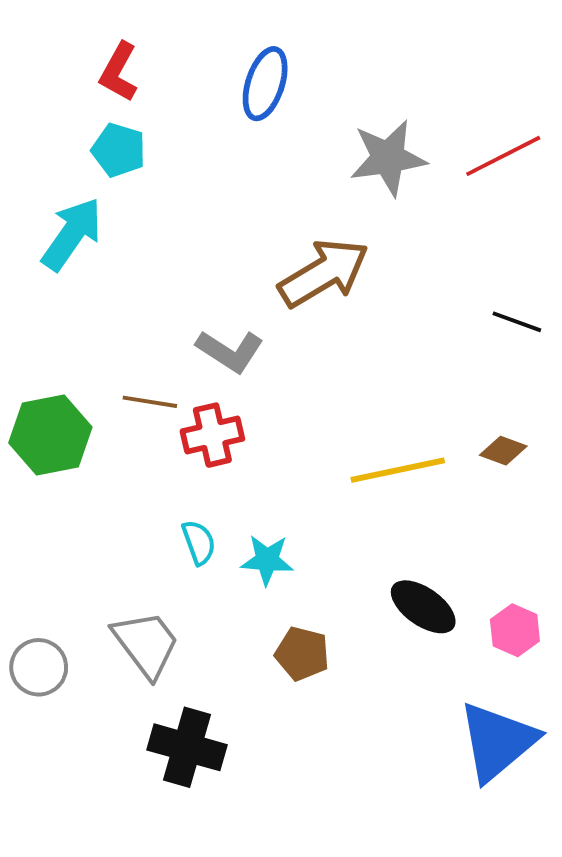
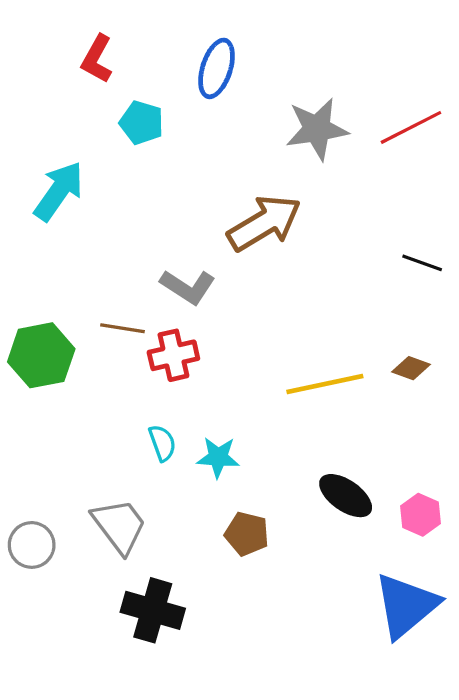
cyan pentagon: (119, 150) -> (142, 123), moved

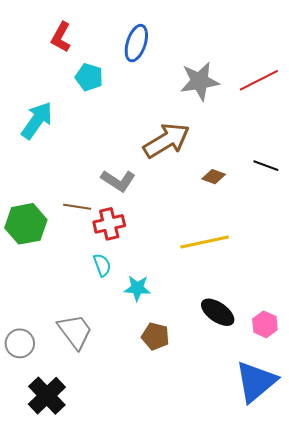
brown diamond: (411, 368) -> (214, 177), moved
cyan semicircle: (162, 443) -> (102, 265), moved
black cross: (153, 610) -> (47, 396), moved, turned 30

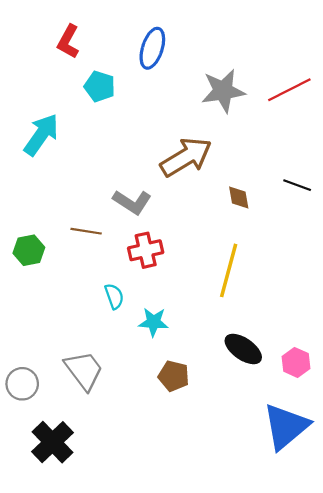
brown diamond: (214, 177) -> (239, 198), turned 60
green hexagon: (26, 224) -> (29, 250), size x0.7
red cross: (109, 224) -> (146, 250), moved
yellow line: (205, 242) -> (229, 270), turned -63

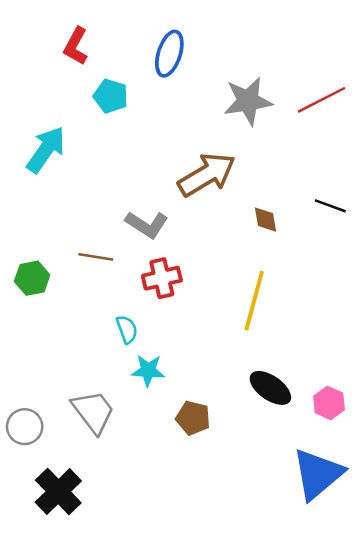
cyan star: (153, 322) -> (148, 370), moved

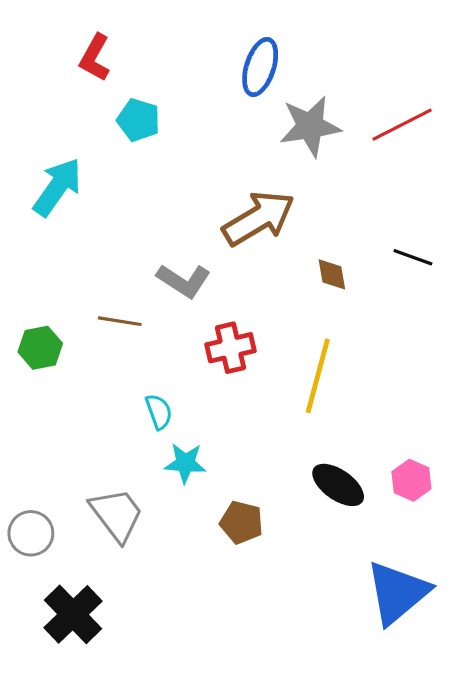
blue ellipse: (169, 54) -> (260, 67), moved
red cross: (162, 278) -> (231, 348), moved
pink hexagon: (329, 403) -> (411, 480), moved

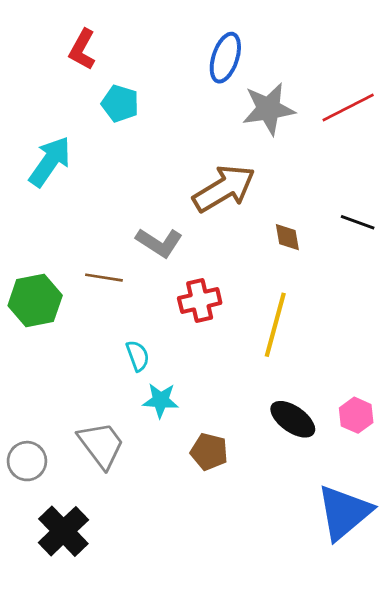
green hexagon: (40, 348) -> (35, 301), size x1.4

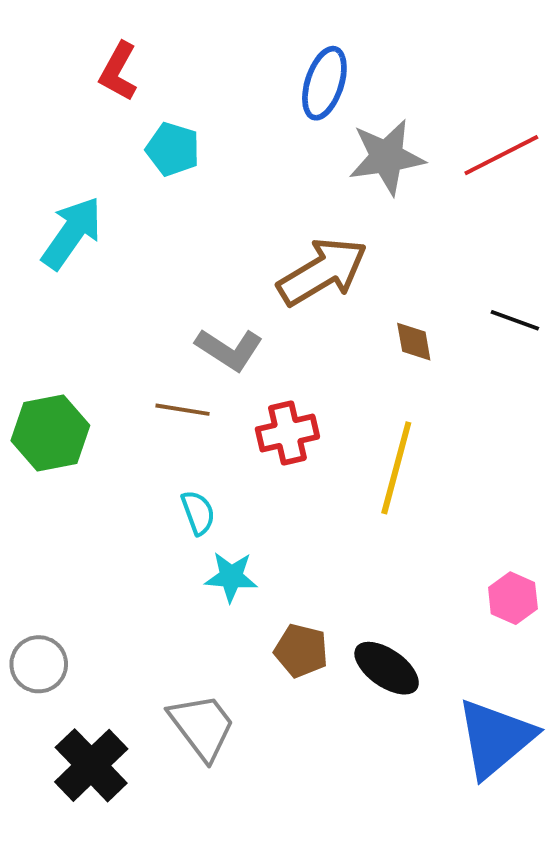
brown line: (104, 278) -> (183, 410), moved
black ellipse: (293, 419) -> (387, 668), moved
gray trapezoid: (101, 445) -> (202, 726), moved

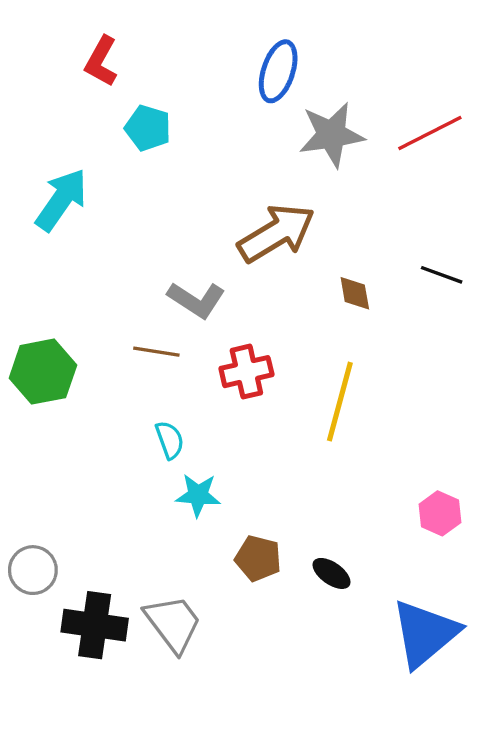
black ellipse: (387, 668) -> (332, 573), size x0.7
black cross: (91, 765) -> (95, 625), moved, turned -38

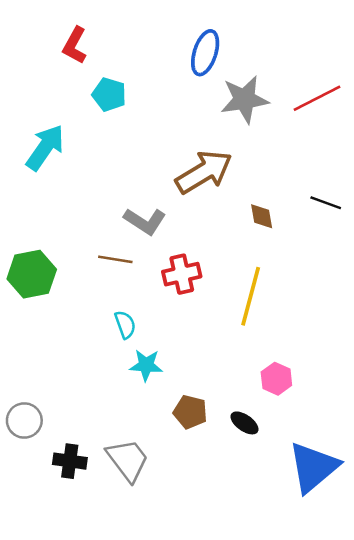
pink hexagon: (440, 513) -> (276, 379), moved
black cross: (95, 625) -> (70, 461), size x0.7

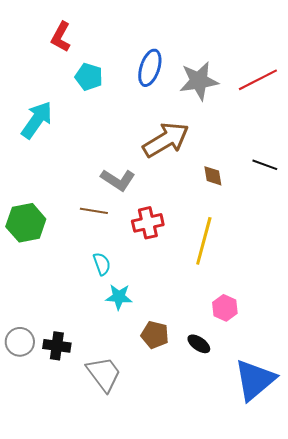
blue ellipse: (205, 53) -> (150, 68), moved
black cross: (70, 461) -> (57, 346), moved

